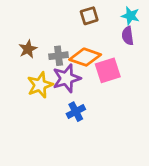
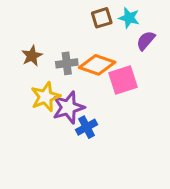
cyan star: (130, 16) -> (129, 18), moved
purple semicircle: (128, 36) -> (146, 41), turned 48
purple star: (67, 78) -> (68, 107), moved

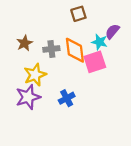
cyan star: (129, 18) -> (99, 42), moved
orange diamond: (97, 65) -> (75, 50), turned 64
purple star: (68, 107) -> (28, 97), moved

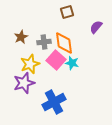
cyan star: (99, 42) -> (72, 63), moved
pink square: (95, 62) -> (56, 60), moved, turned -30
blue cross: (67, 98) -> (54, 102), moved, size x1.6

